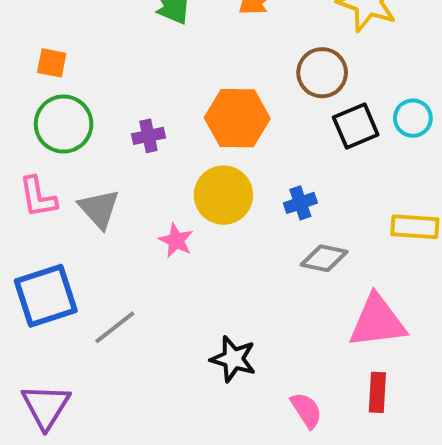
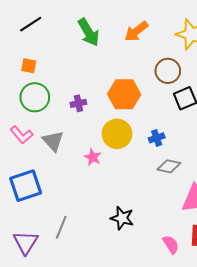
pink L-shape: (38, 197) -> (22, 135), turned -30
gray line: (115, 327) -> (61, 227), moved, turned -30
pink semicircle: (306, 410) -> (171, 245), moved

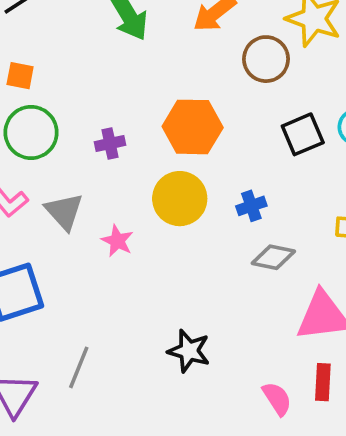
brown circle: (168, 71) -> (266, 59), moved
pink star: (93, 157) -> (117, 241), moved

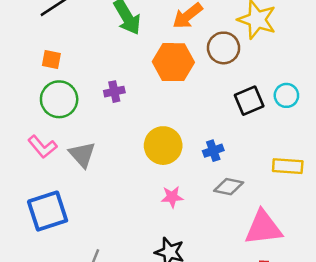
orange hexagon: (193, 127) -> (173, 62), moved
purple cross: (110, 143) -> (114, 92), moved
pink star: (117, 241) -> (172, 197), moved, turned -30

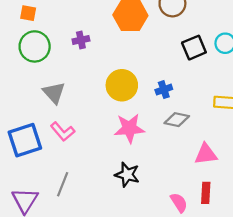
pink L-shape: (42, 147) -> (63, 132), moved
pink star: (172, 197) -> (129, 128), size x1.6
pink triangle: (263, 228) -> (206, 154), size x0.7

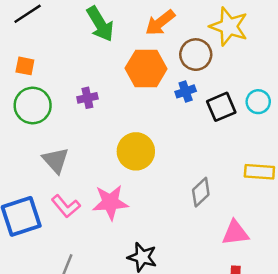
blue cross: (164, 90) -> (186, 91), moved
gray diamond: (177, 120) -> (201, 192), turned -55
pink star: (129, 128) -> (110, 202), moved

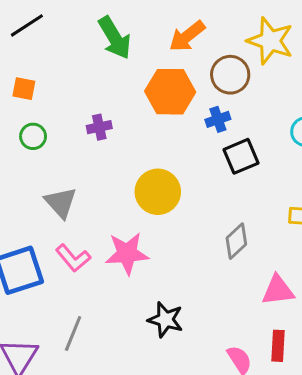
green circle: (33, 105) -> (33, 136), size x0.6
black square: (221, 107) -> (241, 156), moved

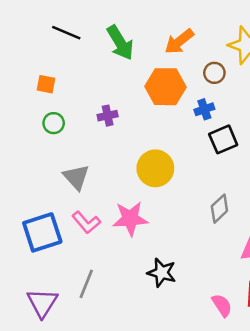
black line: (27, 25) -> (66, 33), moved, turned 56
brown circle: (230, 75) -> (214, 73), size x0.7

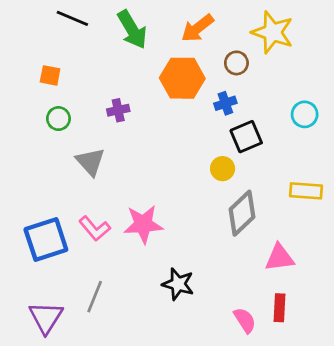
yellow circle: (155, 168) -> (223, 169), moved, size x0.6
gray triangle: (76, 177) -> (90, 162), moved
gray diamond: (219, 209) -> (242, 213), size x1.4

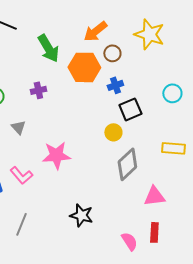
green arrow: (132, 30) -> (48, 48), moved
brown circle: (236, 63) -> (112, 53), moved
gray triangle: (90, 162) -> (18, 127), size x0.7
pink star: (143, 224) -> (56, 155), moved

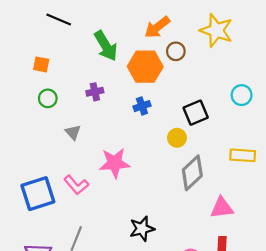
blue cross: (115, 85) -> (142, 106), moved
black star: (81, 215) -> (142, 229), turned -30

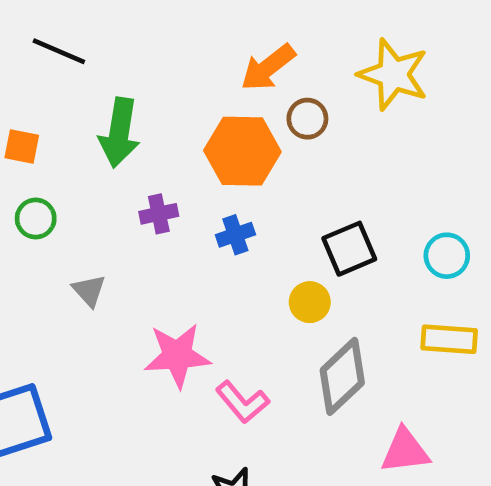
green arrow: (106, 46) -> (119, 133), moved, turned 40
purple cross: (95, 92) -> (159, 214), moved
cyan circle: (242, 95) -> (447, 256), moved
pink L-shape: (76, 185) -> (242, 402), moved

